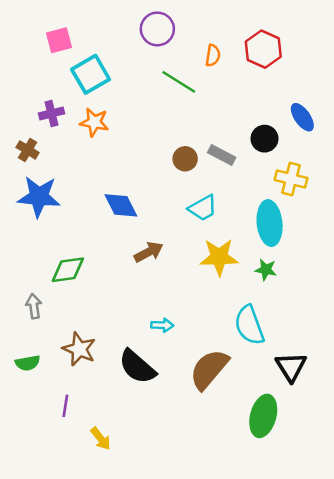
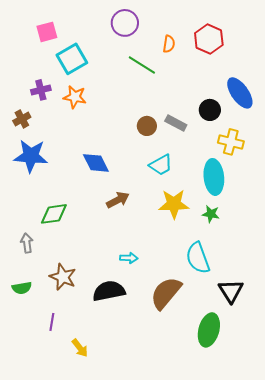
blue ellipse: (302, 117) -> (240, 93), size x1.4
brown cross: (28, 150) -> (22, 119), turned 30
black semicircle: (137, 367) -> (109, 291), turned 128

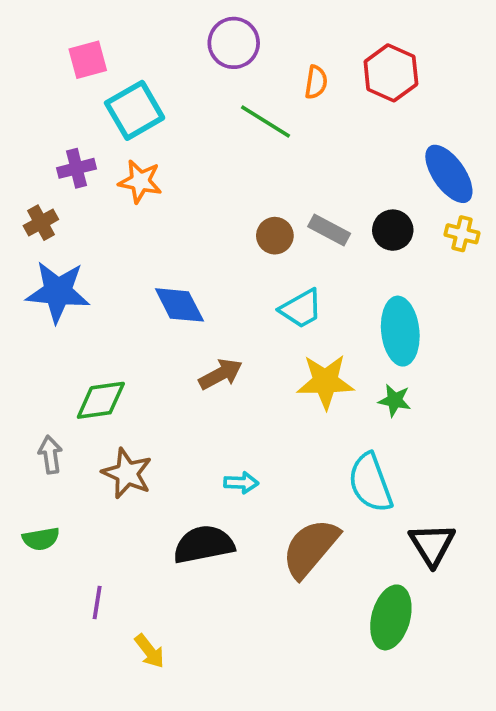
black circle: (210, 110) -> (393, 230), moved
yellow cross: (231, 142) -> (462, 234), moved, size x0.7
brown star: (63, 277) -> (127, 473), moved

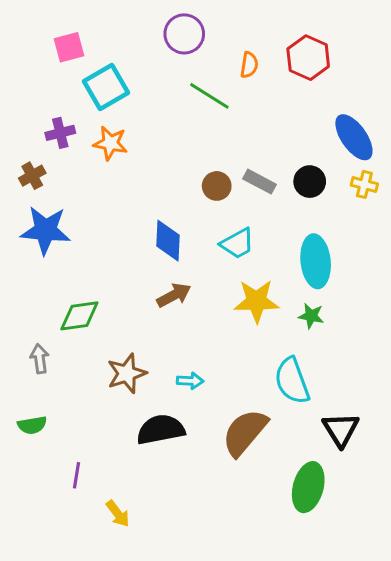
blue diamond: (179, 305) -> (168, 241), moved, turned 30
brown star: (127, 473) -> (127, 373), moved, turned 30

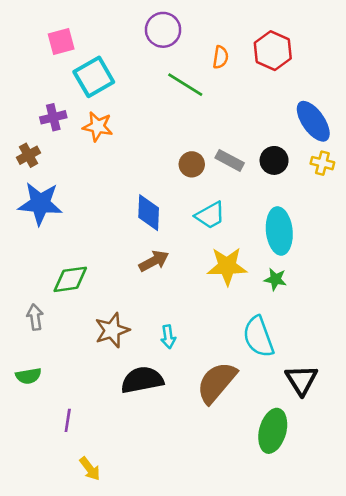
cyan arrow: (190, 381) -> (168, 337), turned 80
yellow arrow: (118, 514) -> (90, 469), moved

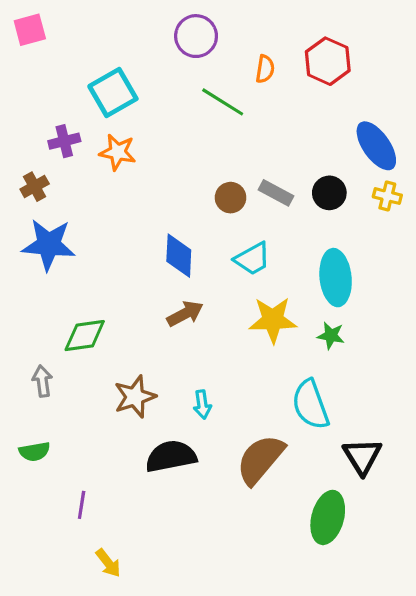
pink square: (61, 42) -> (30, 30), moved

